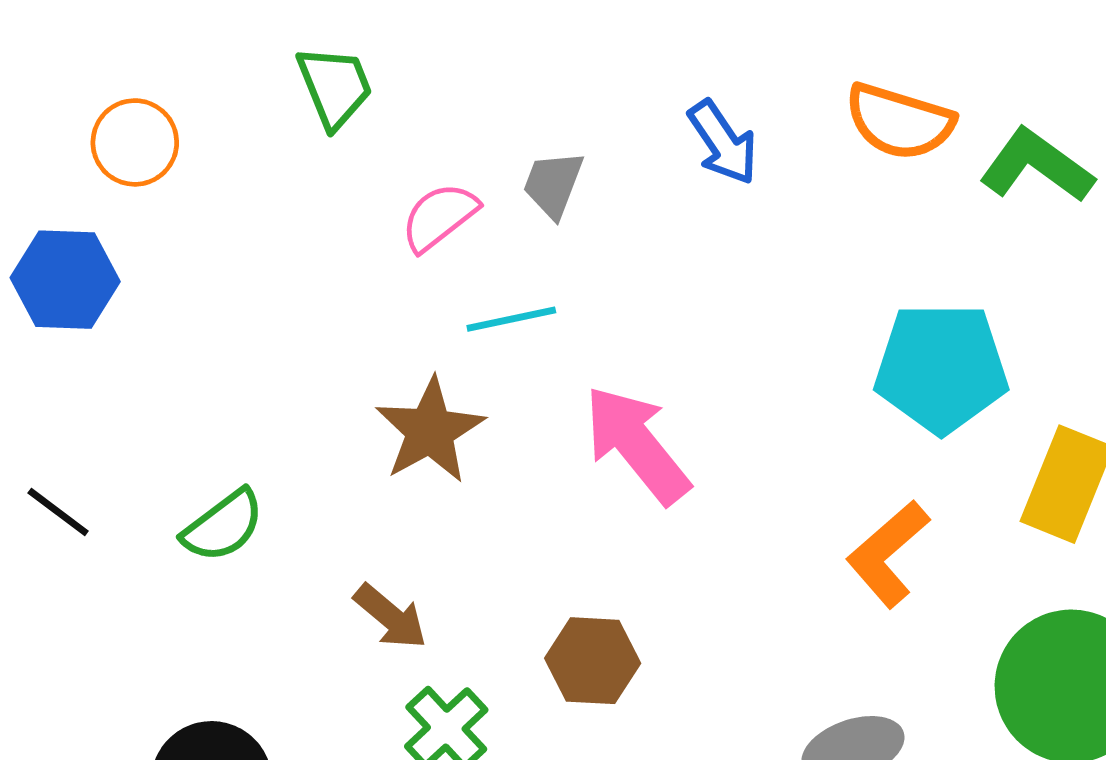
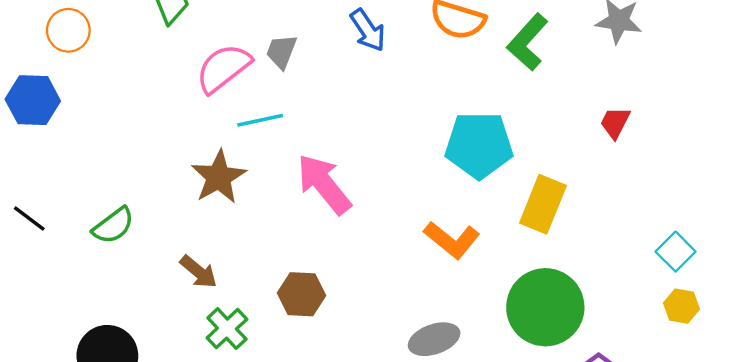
green L-shape: (1037, 166) -> (528, 42), turned -84
pink semicircle: (439, 217) -> (223, 68), size x1.4
orange L-shape: (888, 554) -> (452, 240), turned -100

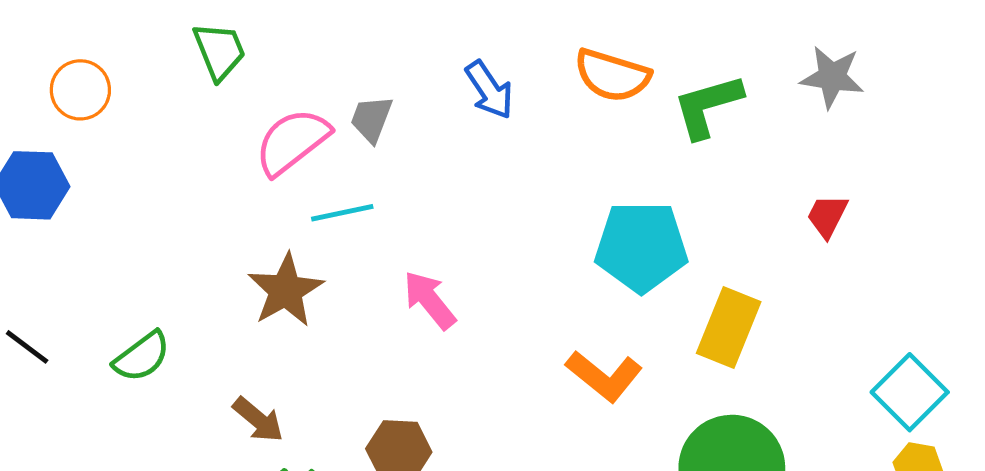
green L-shape: (528, 42) -> (708, 106), turned 32
pink arrow: (324, 184) -> (430, 300), size x0.7
cyan square: (676, 252) -> (910, 392), size x1.4

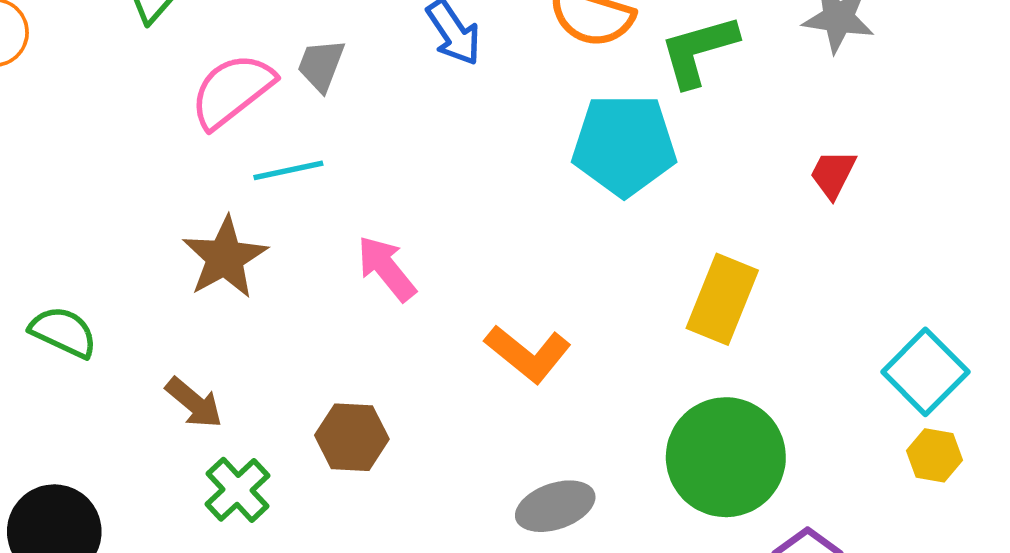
cyan pentagon: (641, 247) -> (624, 145), moved
green semicircle: (142, 357) -> (63, 332), turned -118
orange L-shape: (604, 376) -> (528, 354), moved

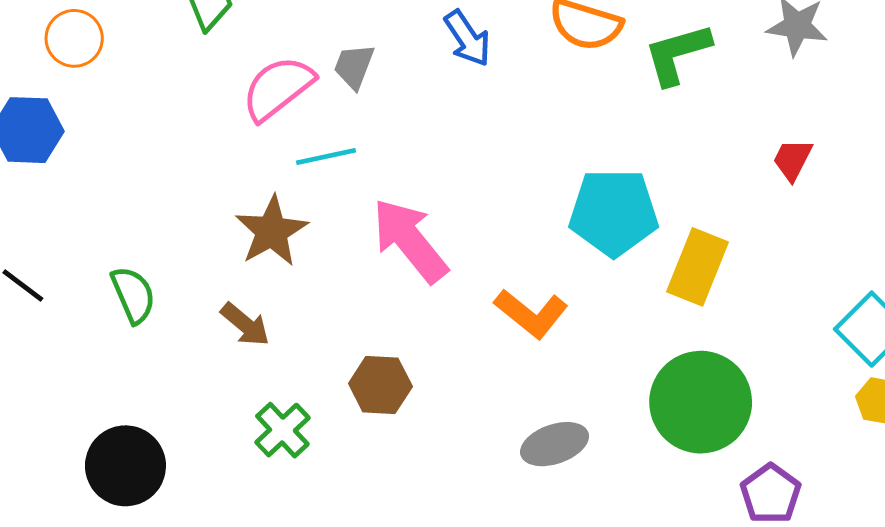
cyan pentagon: (624, 145) -> (614, 212), moved
pink arrow: (386, 268) -> (410, 240), size x1.5
green semicircle: (63, 332) -> (133, 295), turned 42
brown arrow: (194, 403) -> (245, 324), moved

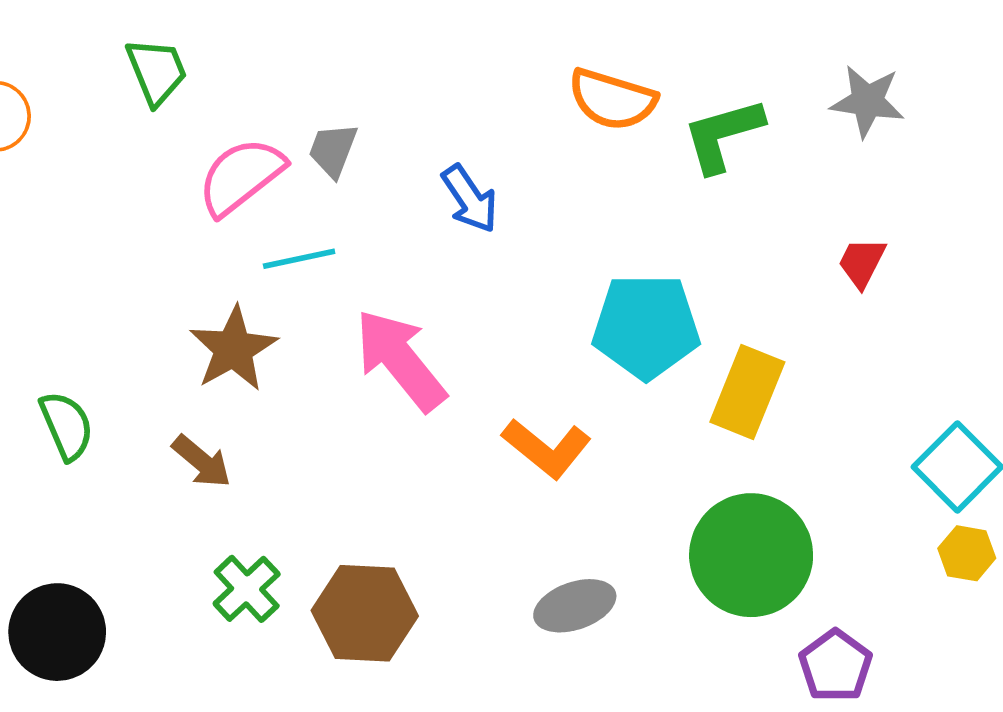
blue arrow: (467, 38) -> (470, 199), moved
brown hexagon: (380, 385) -> (365, 613), moved, size x1.4

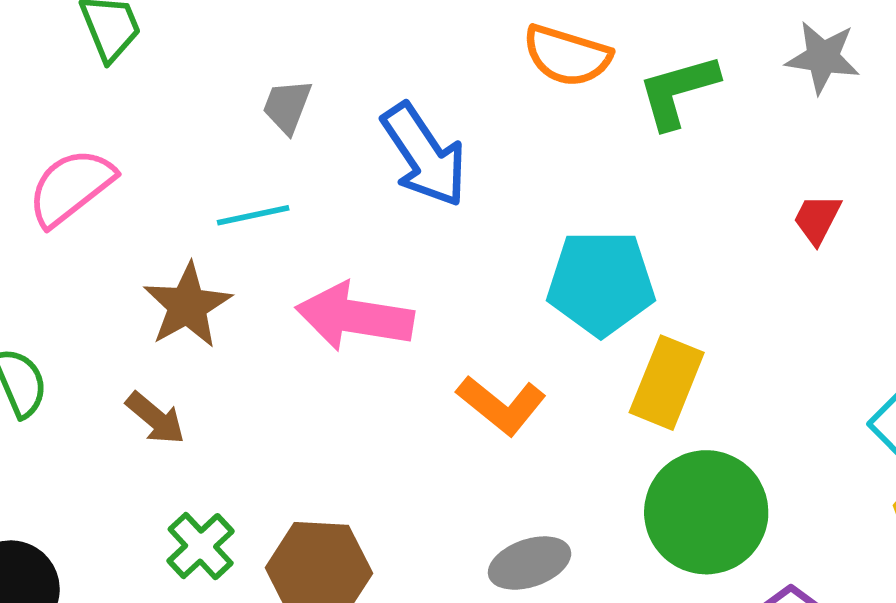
pink semicircle: (241, 176) -> (71, 187), moved
blue arrow: (470, 199) -> (424, 155), size x1.5
pink arrow: (400, 360) -> (355, 317), turned -42
yellow rectangle: (747, 392) -> (667, 383), moved

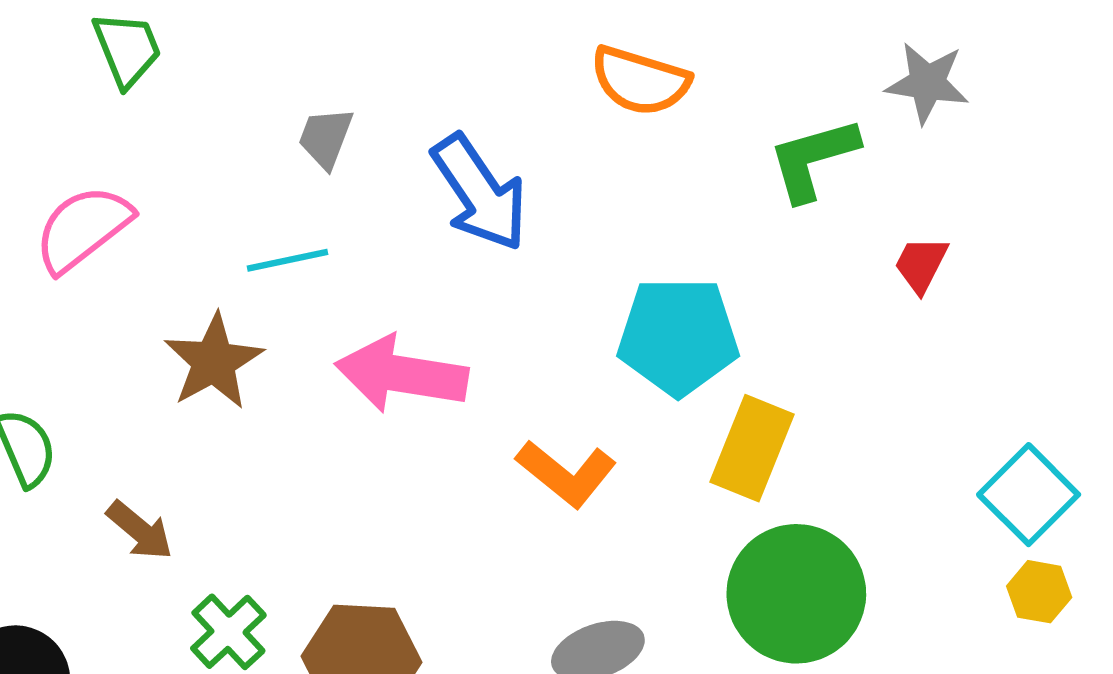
green L-shape: (678, 91) -> (813, 159), moved
brown arrow: (155, 418) -> (140, 530), moved

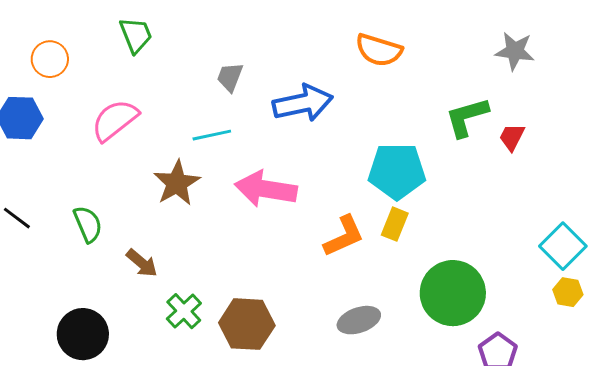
green L-shape: (813, 159) -> (467, 117), moved
blue arrow: (480, 193) -> (303, 103), turned -68
yellow rectangle: (752, 448) -> (395, 224), moved, size x0.7
orange L-shape: (566, 473) -> (344, 236), turned -63

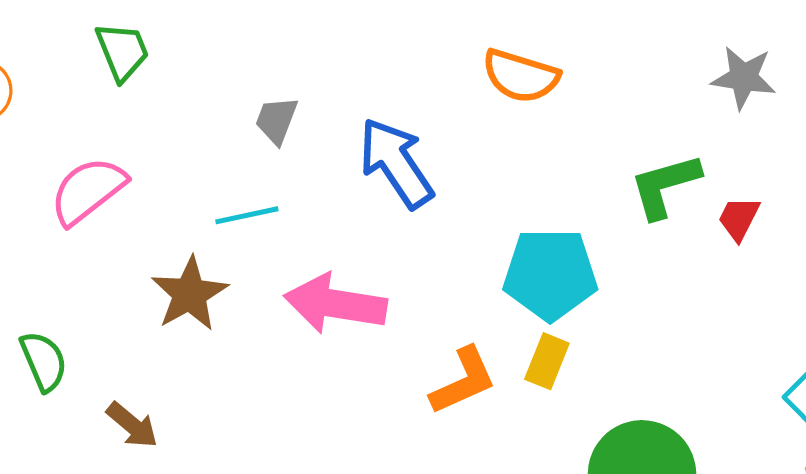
blue arrow: (303, 103) -> (396, 163), turned -112

